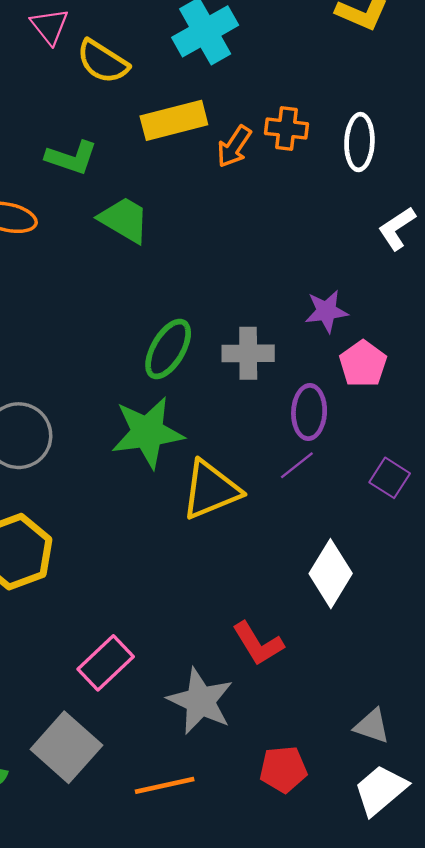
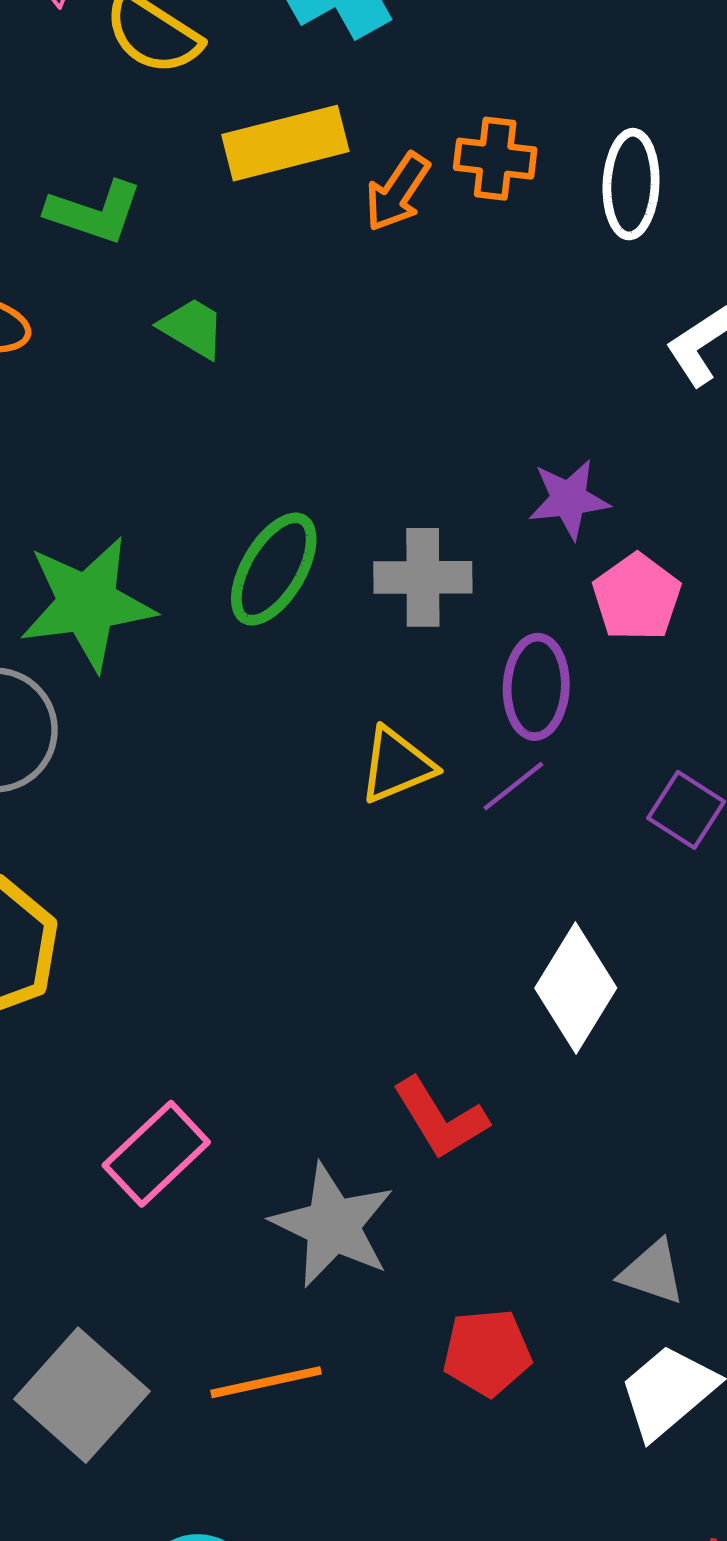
green trapezoid: (124, 220) -> (192, 328), size x0.7
green star: (148, 432) -> (87, 604), moved
yellow triangle: (211, 490) -> (397, 765), moved, size x0.7
gray square: (66, 747) -> (82, 1395), moved

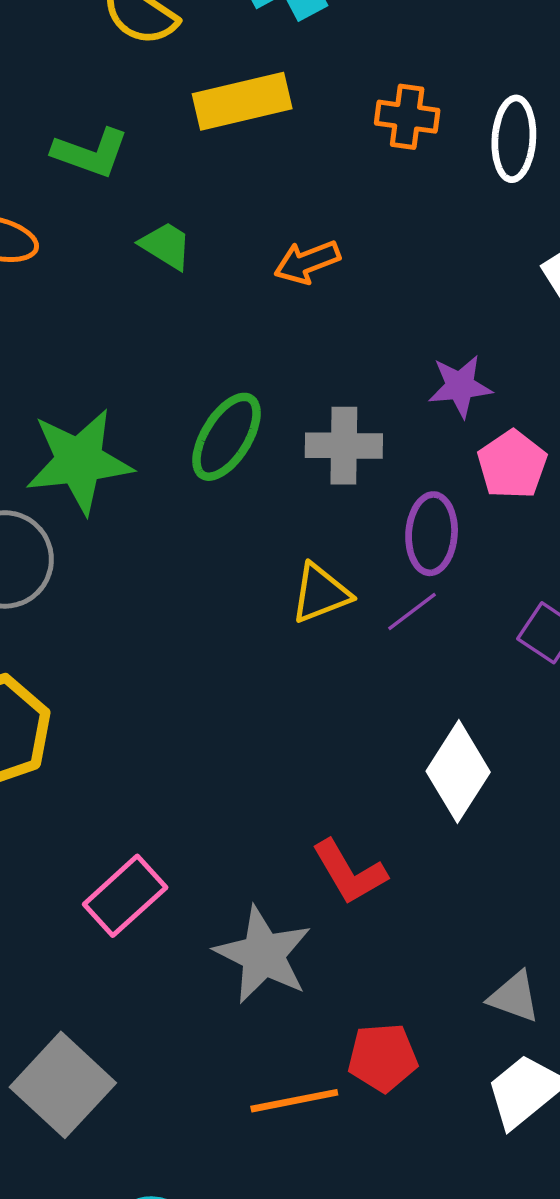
orange arrow: (397, 192) -> (307, 262), moved, turned 34
orange line: (266, 1382) -> (294, 1101), moved

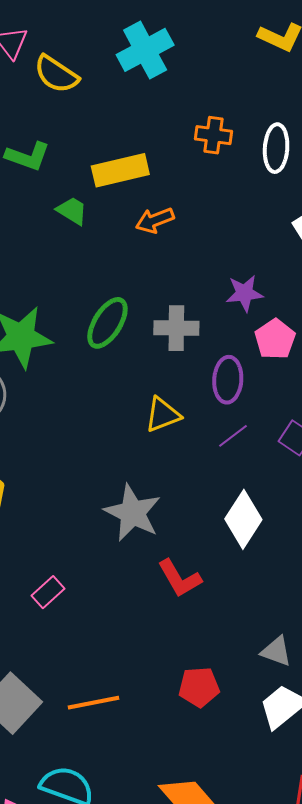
yellow rectangle: (242, 101) -> (120, 170), moved
purple line: (412, 611) -> (233, 436), moved
pink rectangle: (125, 896) -> (48, 592), size x0.7
gray star: (263, 955) -> (133, 513), moved
orange line: (294, 1101) -> (94, 703), moved

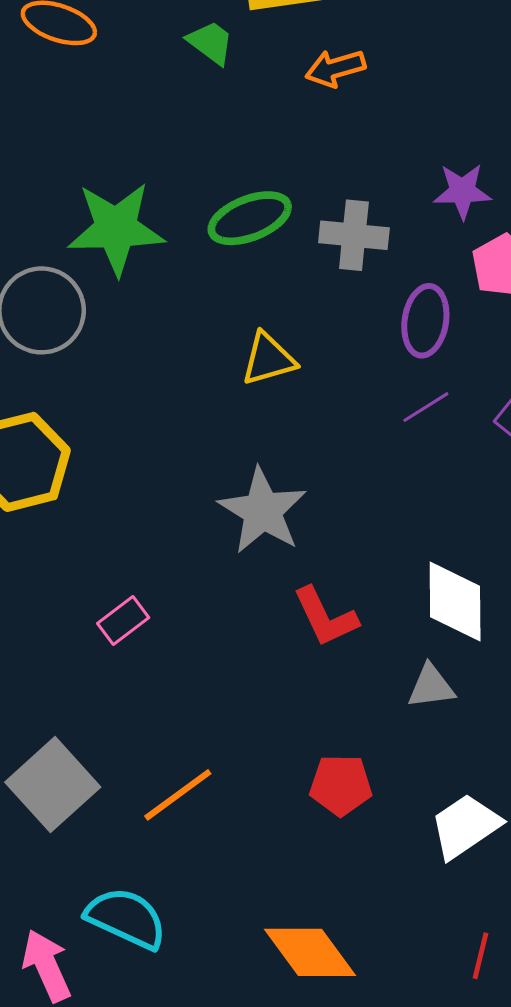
green ellipse: (107, 323) -> (250, 218), turned 32
yellow triangle: (163, 415) -> (268, 359), moved
white diamond: (243, 519) -> (455, 602), moved, turned -38
gray triangle: (276, 651) -> (431, 686), moved, turned -32
orange line: (94, 703) -> (178, 795), turned -30

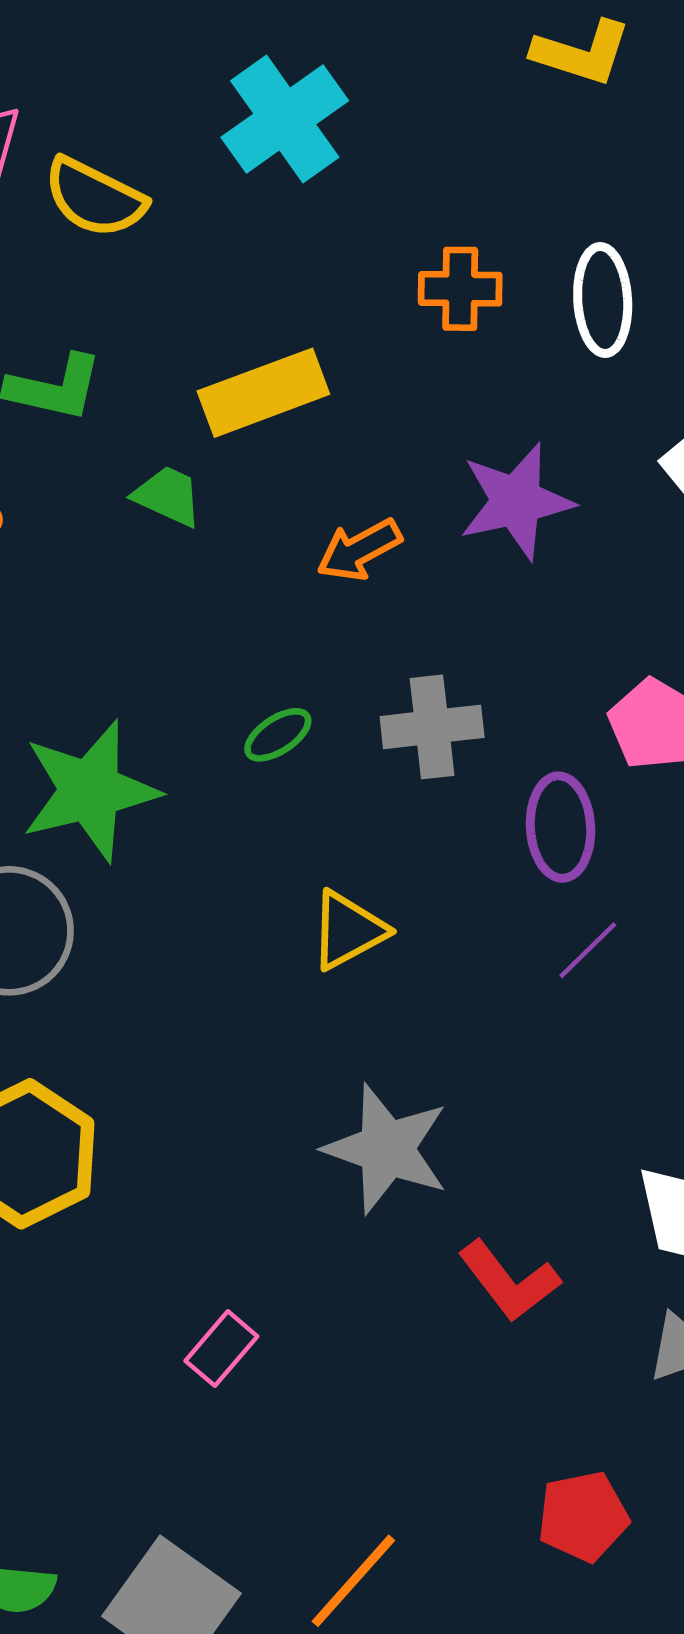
orange arrow: (335, 68) -> (359, 550), moved
purple star: (462, 191) -> (516, 501), moved, size x1.4
green ellipse: (250, 218) -> (278, 735), size x0.6

